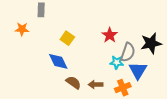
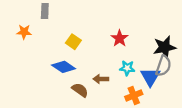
gray semicircle: (128, 52) -> (163, 66), moved
blue diamond: (58, 61) -> (64, 67), turned -30
brown arrow: (96, 85) -> (101, 79), moved

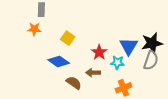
orange star: (24, 32) -> (34, 29), moved
red star: (119, 38) -> (99, 52), moved
blue triangle: (150, 77) -> (129, 46), moved

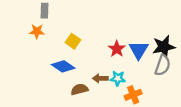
red star: (99, 52) -> (117, 49), moved
cyan star: (117, 62) -> (118, 78), moved
brown semicircle: (74, 83) -> (80, 89), turned -49

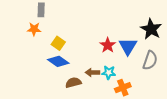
yellow square: (73, 41) -> (58, 43), moved
black star: (164, 47) -> (151, 29), moved, turned -30

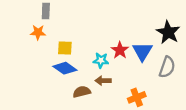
yellow square: (58, 43) -> (65, 48), turned -32
cyan star: (109, 72) -> (101, 60), moved

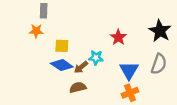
red star: (120, 50) -> (118, 37), moved
blue triangle: (142, 51) -> (129, 70), moved
brown arrow: (103, 81) -> (81, 67), moved, turned -40

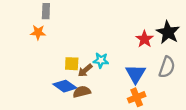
red star: (118, 37) -> (144, 39), moved
yellow square: (62, 46) -> (72, 64), moved
blue diamond: (62, 65) -> (65, 86), moved

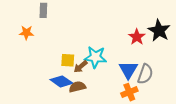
orange star: (38, 32) -> (26, 33), moved
cyan star: (101, 60) -> (95, 57), size x1.5
gray semicircle: (167, 67) -> (145, 74), moved

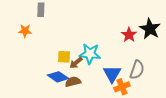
blue triangle: (128, 70) -> (112, 74), moved

